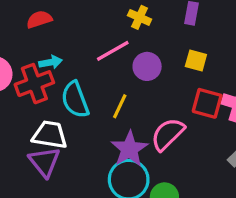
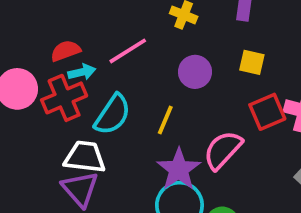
red semicircle: (39, 19) -> (66, 51), moved
pink line: (113, 51) -> (128, 51), moved
cyan semicircle: (75, 100) -> (113, 115), turned -123
red square: (207, 103) -> (267, 112), turned -36

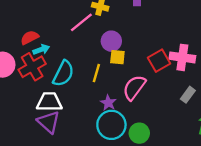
pink line: (128, 51) -> (81, 22), moved
yellow square: (252, 62) -> (117, 57), moved
purple star: (179, 169) -> (108, 103), size x0.6

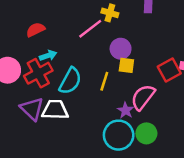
red semicircle: (30, 37) -> (36, 30), moved
purple star: (108, 103) -> (126, 110), moved
purple triangle: (49, 122) -> (32, 109), moved
green circle: (139, 133) -> (146, 133), moved

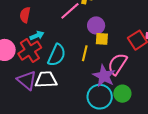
red semicircle: (36, 30) -> (25, 15), turned -49
purple star: (126, 110) -> (104, 76), size x1.6

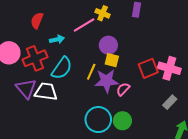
cyan arrow: (37, 36) -> (57, 39), moved
pink semicircle: (117, 64) -> (123, 89), size x0.6
purple star: (104, 76) -> (107, 81), moved, turned 30

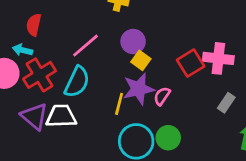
pink line: (84, 25) -> (86, 46), moved
cyan arrow: (57, 39) -> (22, 50), moved, turned -144
yellow square: (112, 60) -> (141, 60), turned 32
yellow line: (91, 72) -> (119, 104), moved

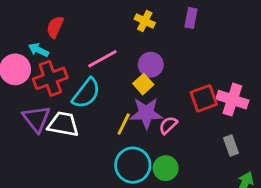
yellow square: (141, 60) -> (143, 84), moved
gray rectangle: (226, 103) -> (231, 145), turned -66

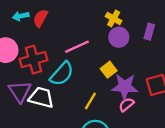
purple rectangle: (191, 18) -> (149, 32), moved
cyan arrow: (39, 50) -> (21, 16), moved, turned -42
purple circle: (151, 65) -> (119, 37), moved
purple star: (146, 113) -> (125, 87), moved

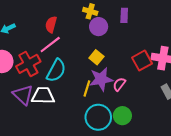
red semicircle: (40, 18) -> (51, 24), moved
pink line: (77, 47) -> (50, 45), moved
purple star: (125, 87) -> (101, 79), moved

